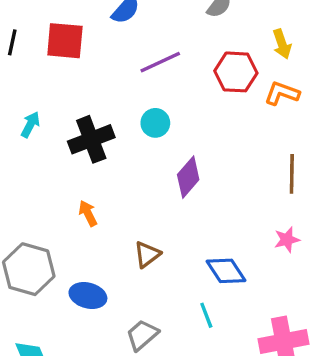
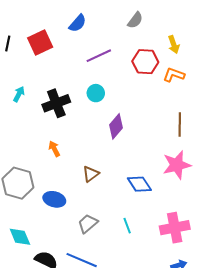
red square: (65, 41) -> (40, 42), turned -30
pink star: (287, 240) -> (177, 165), size x1.8
cyan line: (206, 315) -> (127, 226), moved

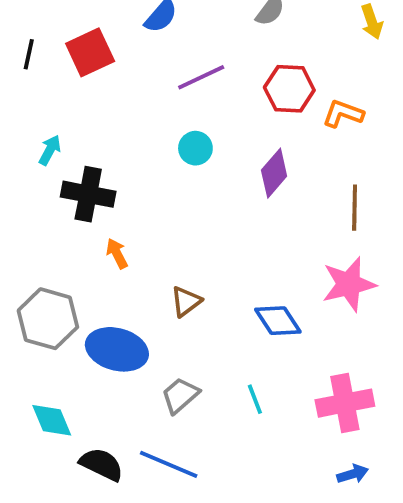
yellow arrow: (174, 45) -> (372, 22), moved
black cross: (56, 103) -> (88, 194), moved, turned 32
purple diamond: (116, 126) -> (274, 173), moved
blue ellipse: (54, 199) -> (117, 349), size x1.4

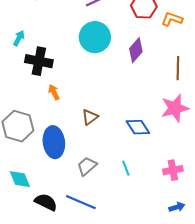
cyan circle: (195, 148) -> (95, 37), size x1.8
blue ellipse: (117, 349) -> (54, 142), turned 68
pink cross: (345, 403) -> (173, 170), size x0.7

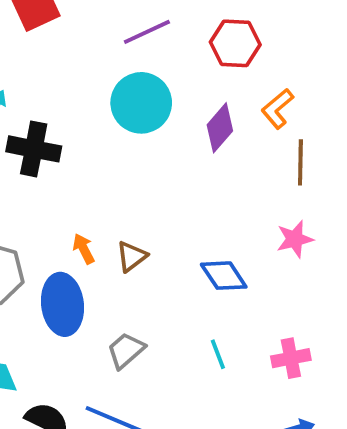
orange L-shape: (172, 19) -> (277, 109), moved, turned -60
orange arrow: (54, 92) -> (84, 249), moved
pink star: (175, 108) -> (295, 239), size x0.7
cyan line: (126, 168) -> (218, 354), moved

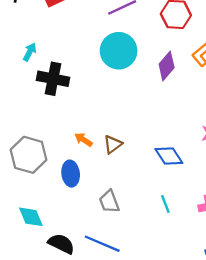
orange arrow: (84, 249) -> (83, 140), turned -30
blue ellipse: (62, 304) -> (71, 174), size x0.7
gray trapezoid: (126, 350) -> (109, 202), turned -70

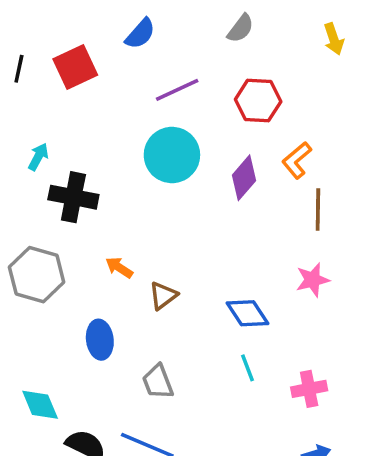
orange arrow: (83, 140) -> (119, 268), moved
gray hexagon: (29, 155) -> (37, 275), moved
cyan line: (165, 204) -> (248, 368), moved

